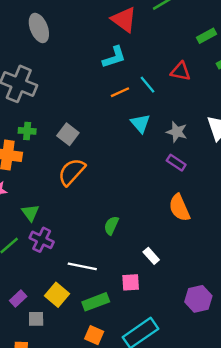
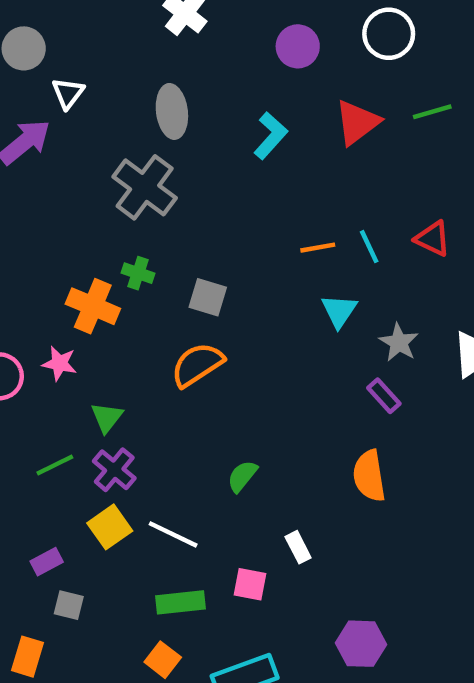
red triangle: (124, 20) -> (357, 122), turned 32
gray ellipse: (39, 28) -> (172, 111), moved
cyan L-shape: (114, 57) -> (271, 136), moved, turned -45
gray square: (68, 134) -> (208, 297), turned -35
yellow square: (57, 295) -> (110, 527), moved

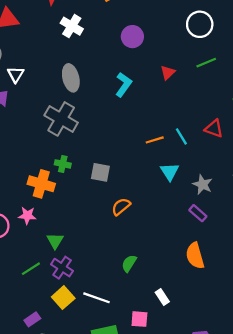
white circle: (389, 34) -> (200, 24), moved
red triangle: (357, 122) -> (168, 73), size x0.6
orange semicircle: (197, 365) -> (121, 207), moved, size x0.7

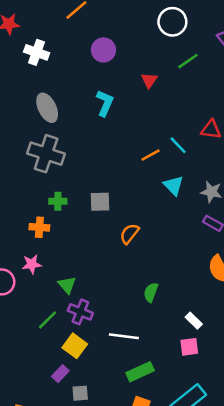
orange cross: (41, 184) -> (39, 227), size x0.7
yellow square: (63, 298) -> (75, 346), moved
pink square: (139, 319) -> (189, 347), moved

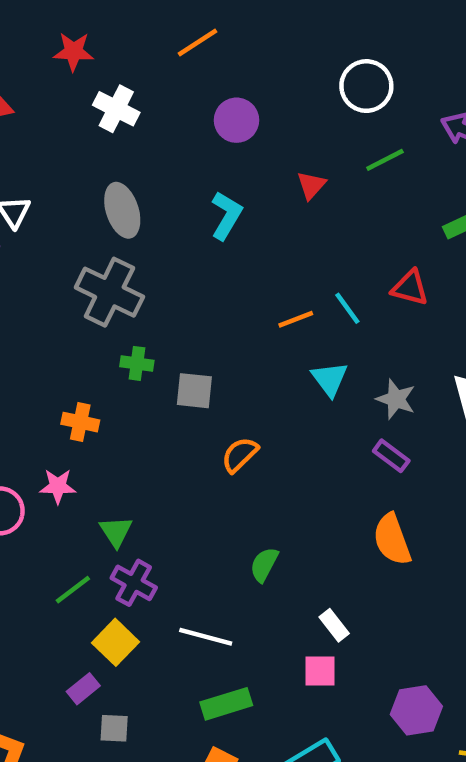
green cross: (58, 201) -> (137, 363), moved

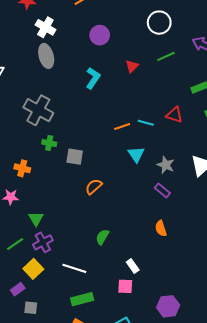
gray ellipse: (122, 210) -> (46, 56), moved
cyan line: (347, 308) -> (146, 123), turned -42
orange semicircle: (392, 539) -> (161, 228), size x0.7
purple cross: (134, 583) -> (43, 242), turned 30

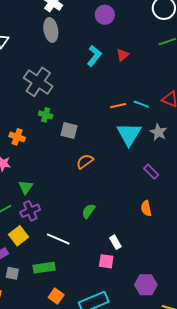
red triangle: (132, 66) -> (123, 55), moved
cyan triangle: (136, 154) -> (129, 134), size x1.5
gray star: (166, 165) -> (158, 132), moved
green rectangle: (82, 299) -> (44, 268), moved

